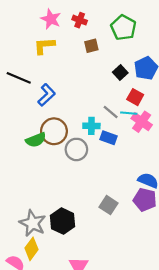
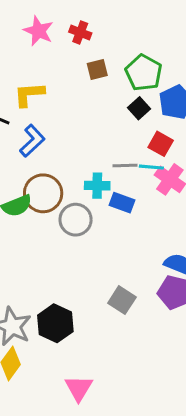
green pentagon: (123, 28) -> (144, 73), moved
yellow L-shape: (44, 46) -> (29, 94), moved
gray line: (111, 112) -> (125, 165), turned -42

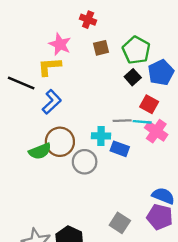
pink star: (38, 31) -> (60, 44), moved

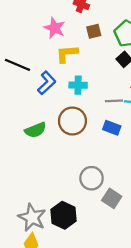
yellow L-shape: (49, 67) -> (67, 54), moved
cyan cross: (101, 136) -> (78, 85), moved
brown circle: (60, 142) -> (72, 121), moved
gray circle: (85, 162) -> (92, 178), moved

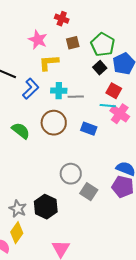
gray line: (114, 101) -> (76, 97), moved
green semicircle: (35, 130) -> (21, 131), turned -120
gray star: (32, 217) -> (18, 209), size x0.7

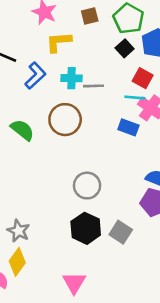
blue rectangle: (89, 129) -> (128, 127), moved
gray square: (89, 192) -> (121, 232), moved
black hexagon: (46, 207) -> (86, 228), moved

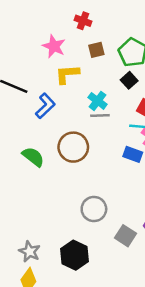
cyan cross: (72, 78) -> (98, 101), moved, turned 36
black hexagon: (86, 228) -> (74, 255), moved
gray square: (121, 232) -> (125, 236), moved

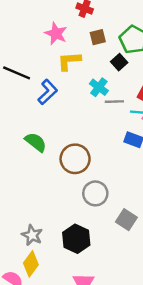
black square: (129, 80) -> (119, 62), moved
gray line: (100, 115) -> (114, 102), moved
brown circle: (73, 147) -> (75, 159), moved

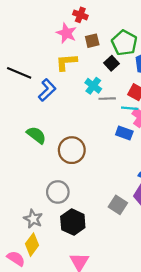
pink star: (56, 34) -> (66, 33), moved
gray circle: (95, 193) -> (58, 192), moved

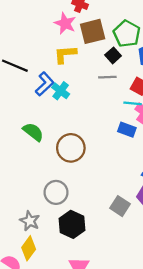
brown square: (92, 41) -> (93, 31), size x1.6
cyan cross: (93, 86) -> (61, 91), moved
gray line: (107, 99) -> (107, 77), moved

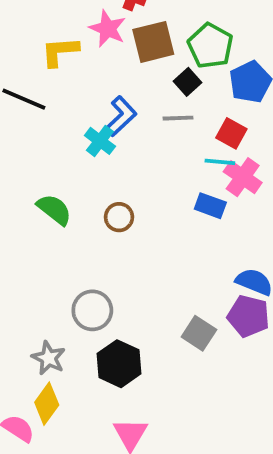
yellow L-shape: (65, 54) -> (60, 51), moved
blue L-shape: (45, 84) -> (121, 116), moved
brown circle: (71, 148) -> (119, 217), moved, size x0.6

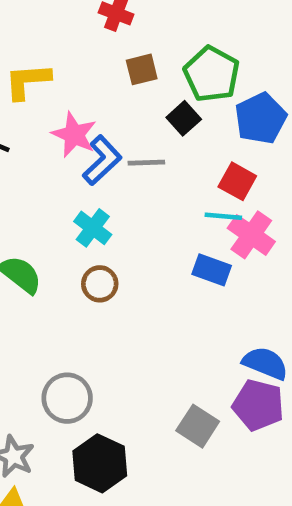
pink star: (108, 29) -> (74, 135), moved
brown square: (153, 42) -> (142, 69), size x0.6
gray line: (178, 118) -> (146, 163), moved
cyan cross: (100, 141) -> (93, 228), moved

